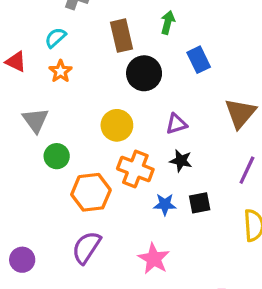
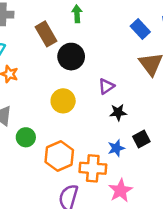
blue rectangle: (199, 60) -> (140, 29), moved
orange cross: (135, 169) -> (93, 168), moved
pink star: (154, 259) -> (120, 191), turned 30

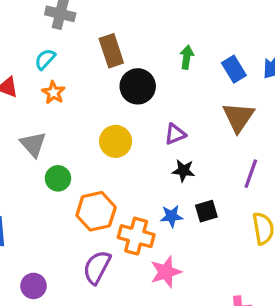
green arrow: (77, 14) -> (187, 57), moved

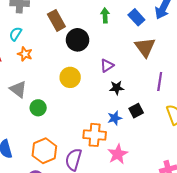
orange hexagon: (96, 211) -> (44, 151), moved

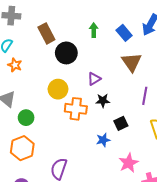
blue star: (115, 118) -> (103, 140), moved
orange cross: (95, 135) -> (76, 109), moved
orange hexagon: (44, 151) -> (22, 148), moved
pink star: (118, 154) -> (129, 163), moved

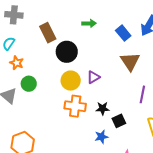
green arrow: (94, 30) -> (89, 23), moved, turned 88
yellow circle: (58, 89) -> (71, 81), moved
black star: (103, 101) -> (103, 108), moved
green circle: (26, 118) -> (29, 84), moved

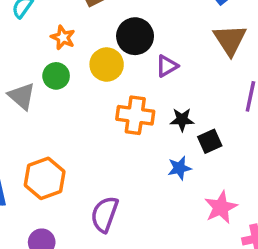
black circle: (67, 52) -> (135, 36), moved
orange star: (17, 63) -> (63, 37), moved
yellow circle: (71, 81) -> (107, 65), moved

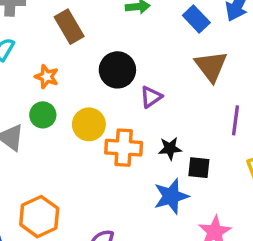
yellow circle: (107, 65) -> (89, 124), moved
black square: (210, 141) -> (199, 168), turned 35
blue star: (179, 168) -> (171, 196), size x1.5

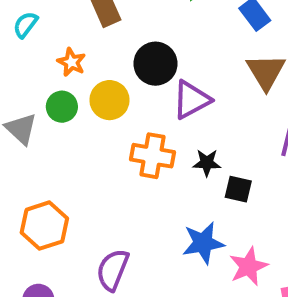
purple triangle: (151, 97) -> (191, 100), size x1.5
yellow circle: (89, 124) -> (109, 100), moved
blue star: (171, 196) -> (203, 243), moved

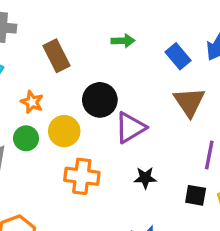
orange cross: (152, 156) -> (82, 176), moved
black square: (238, 189) -> (196, 195), moved

